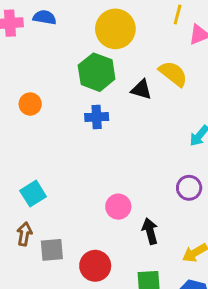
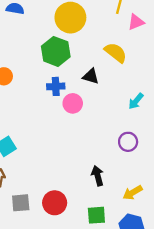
black triangle: (141, 90) -> (91, 76), moved
pink circle: (118, 207) -> (73, 103), moved
gray square: (52, 250) -> (21, 203), moved

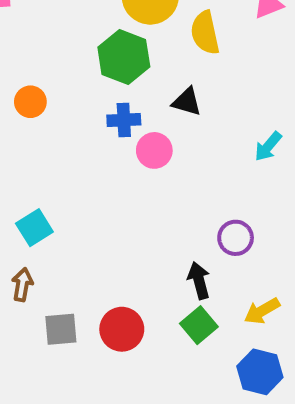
yellow semicircle: (116, 53) -> (205, 33), moved, turned -140
purple circle: (128, 142) -> (236, 238), moved
green square: (96, 215) -> (199, 325), moved, turned -36

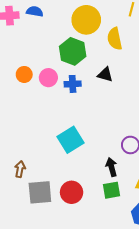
pink circle: (154, 150) -> (48, 78), moved
cyan square: (34, 228) -> (70, 140), moved, size x1.4
green square: (199, 325) -> (111, 190), turned 30
gray square: (61, 329) -> (40, 192), size x1.4

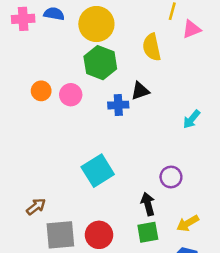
yellow circle: (86, 20) -> (96, 24), moved
black triangle: (105, 74) -> (140, 91), turned -35
blue cross: (73, 84) -> (118, 105), moved
brown arrow: (20, 169) -> (36, 207), turned 42

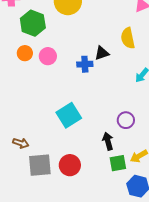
yellow semicircle: (152, 47) -> (128, 38), moved
green hexagon: (100, 63) -> (33, 23), moved
brown arrow: (36, 207) -> (21, 143), turned 56
green square: (148, 232) -> (118, 163), moved

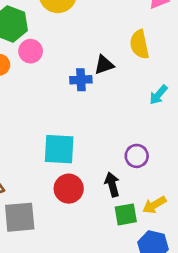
pink circle: (48, 56) -> (31, 51), moved
cyan square: (69, 115) -> (59, 149), turned 35
red circle: (70, 165) -> (69, 189), moved

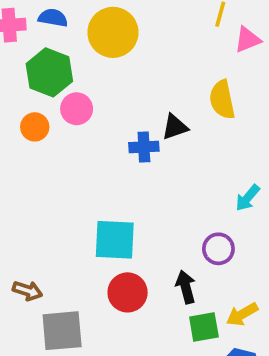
cyan arrow: (158, 95) -> (248, 198), moved

